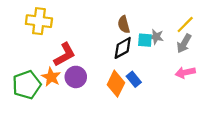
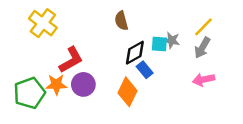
yellow cross: (39, 21) -> (43, 23), turned 30
brown semicircle: (124, 24) -> (121, 21), moved
orange star: (51, 77) -> (56, 84), turned -30
blue rectangle: (134, 79) -> (145, 70), moved

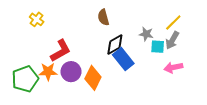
yellow cross: (43, 23) -> (37, 19), size x0.6
cyan square: (159, 44) -> (158, 47), moved
blue rectangle: (145, 70) -> (123, 59), size x1.5
orange diamond: (127, 92) -> (93, 78), moved

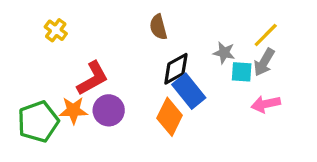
orange diamond: (93, 78) -> (170, 117), moved

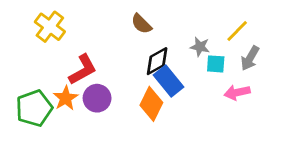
brown semicircle: (158, 27) -> (141, 24), turned -30
yellow cross: (56, 30) -> (50, 27), size x1.5
gray arrow: (264, 62) -> (250, 58), moved
orange star: (73, 110) -> (66, 98), turned -30

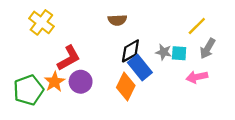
brown semicircle: (141, 24) -> (117, 20), turned -48
gray star: (200, 47) -> (164, 52), moved

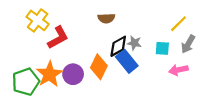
gray star: (164, 52) -> (134, 43), moved
red L-shape: (69, 58) -> (58, 38), moved
orange star: (55, 82) -> (49, 74), size x1.4
orange diamond: (126, 86) -> (99, 67), moved

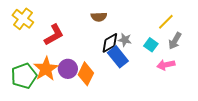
yellow cross: (38, 20) -> (23, 19), moved
cyan square: (162, 48) -> (151, 45), turned 32
orange diamond: (99, 67) -> (86, 74), moved

